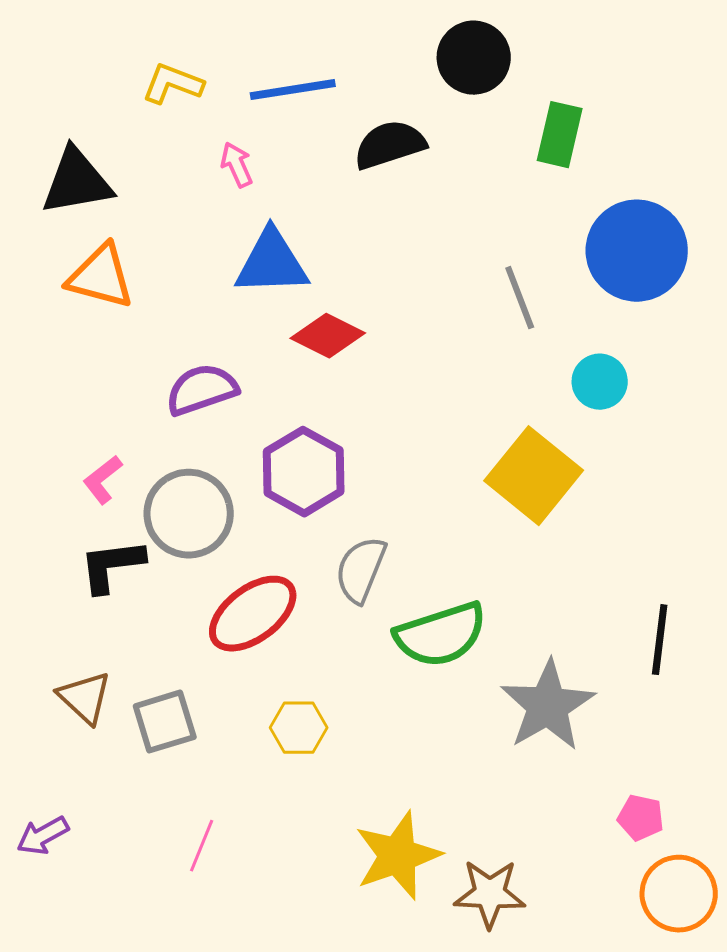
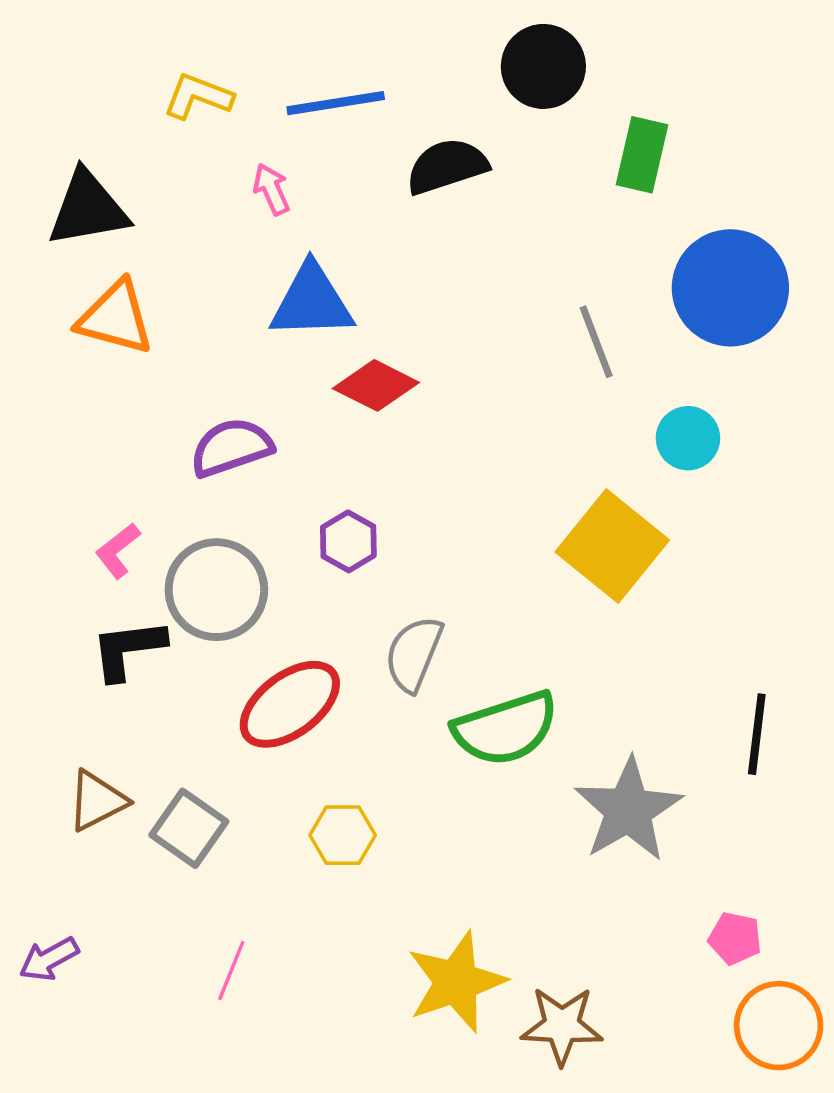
purple hexagon: (304, 472) -> (348, 541), size x0.6
brown triangle: (85, 698) -> (97, 801), turned 50
gray square: (165, 722) -> (189, 828), turned -38

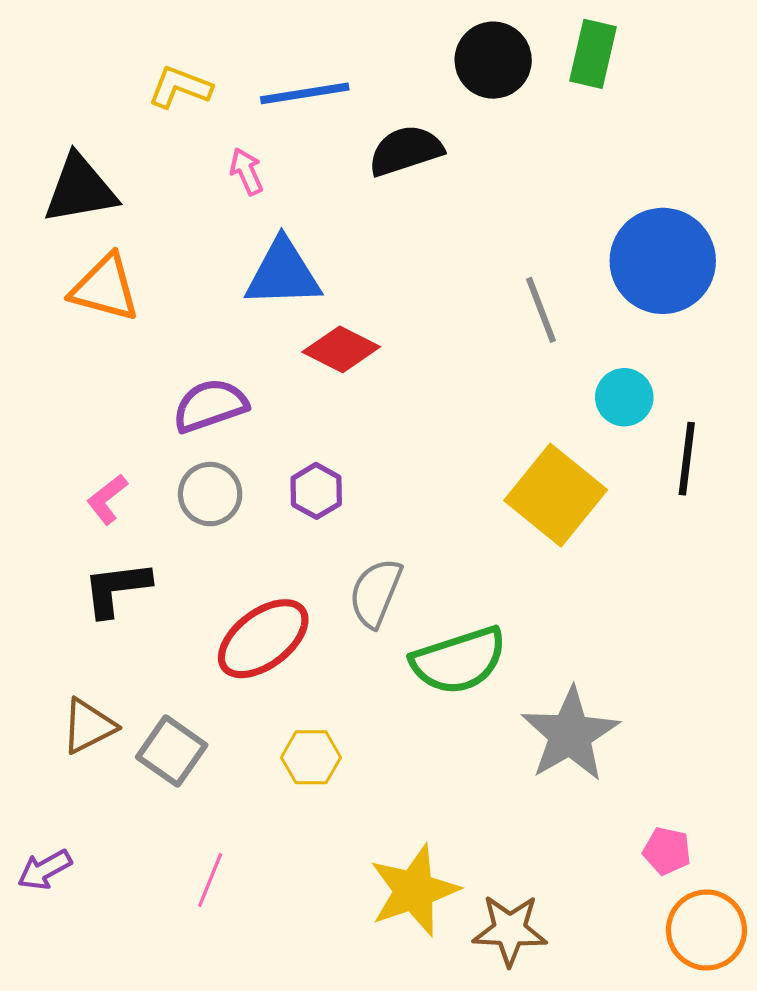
green rectangle: (642, 155) -> (593, 54), moved
gray circle: (216, 590) -> (210, 494), moved, size x0.7
black line: (757, 734) -> (687, 459), moved

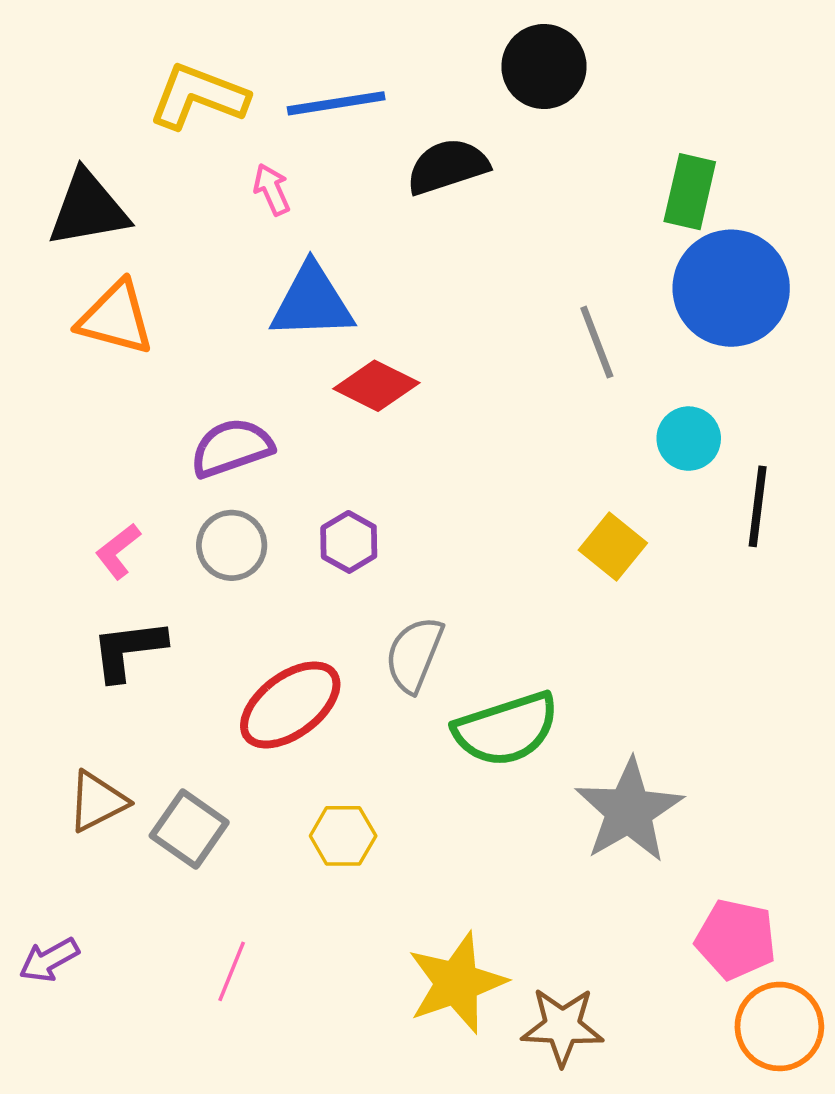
green rectangle: (593, 54) -> (690, 192), moved
yellow L-shape: (180, 87) -> (198, 96), size x1.4
yellow square: (556, 495) -> (613, 547), size x0.6
pink pentagon: (667, 851) -> (736, 939), size x1.5

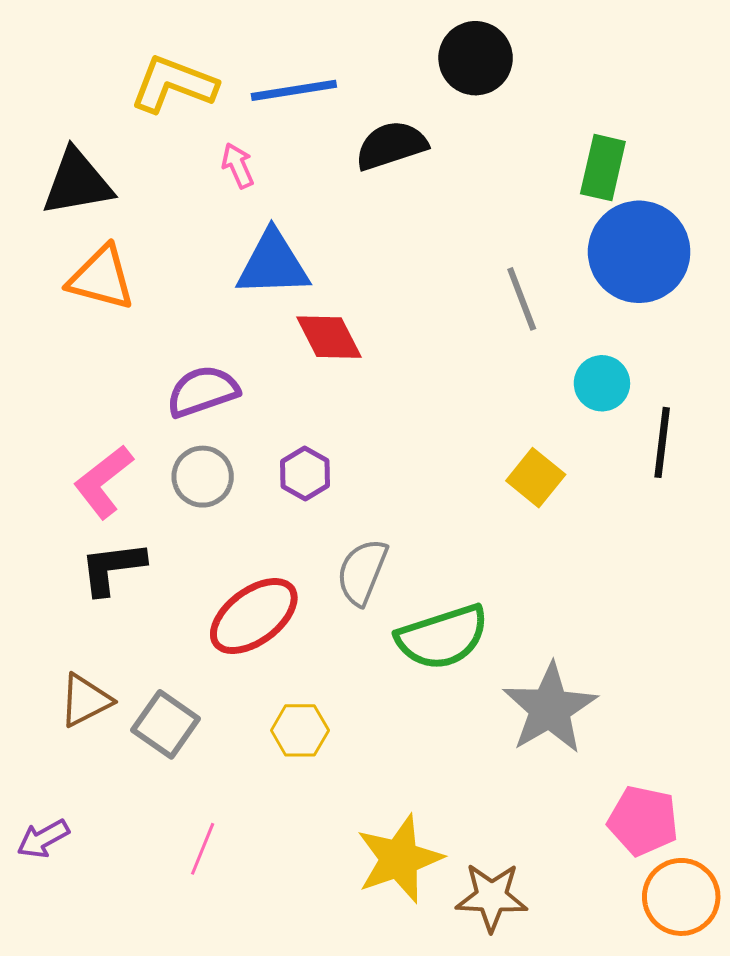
red diamond: (376, 386) -> (329, 337), turned 36
pink L-shape: (118, 551) -> (103, 482), size x1.5

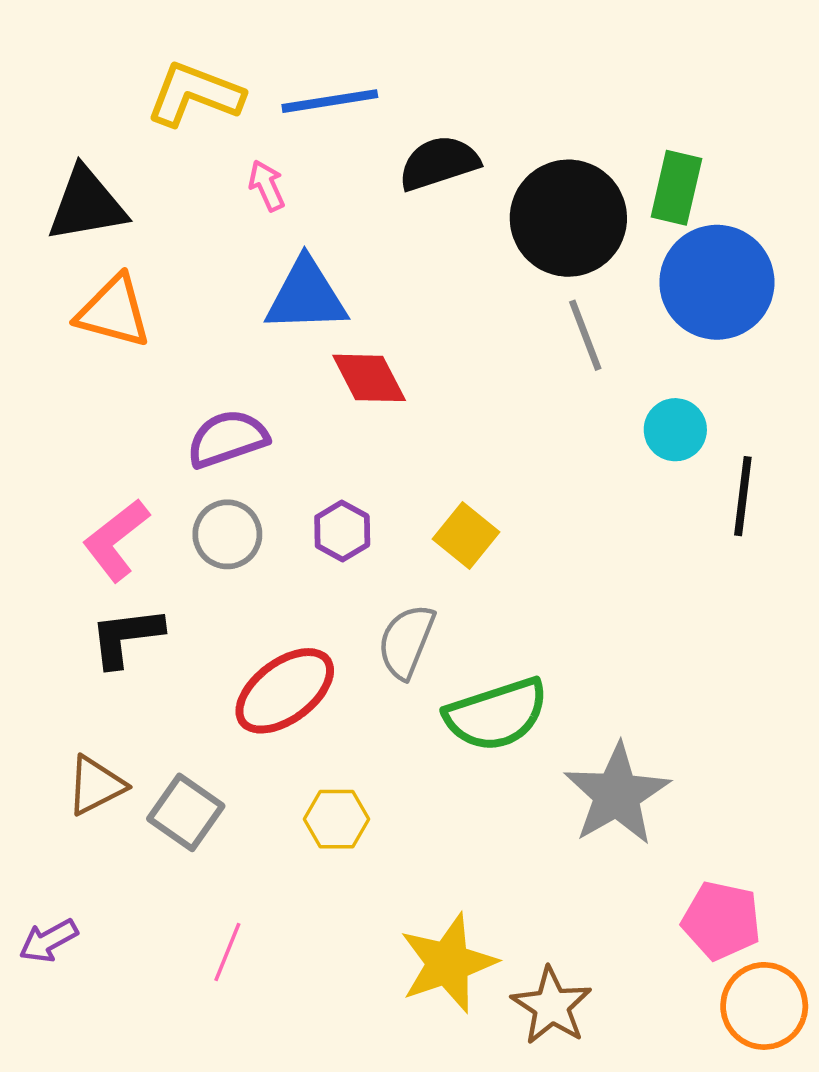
black circle: (476, 58) -> (568, 218), moved, size x1.4
yellow square: (536, 478) -> (466, 536), moved
brown star: (492, 897) -> (551, 1006), turned 30

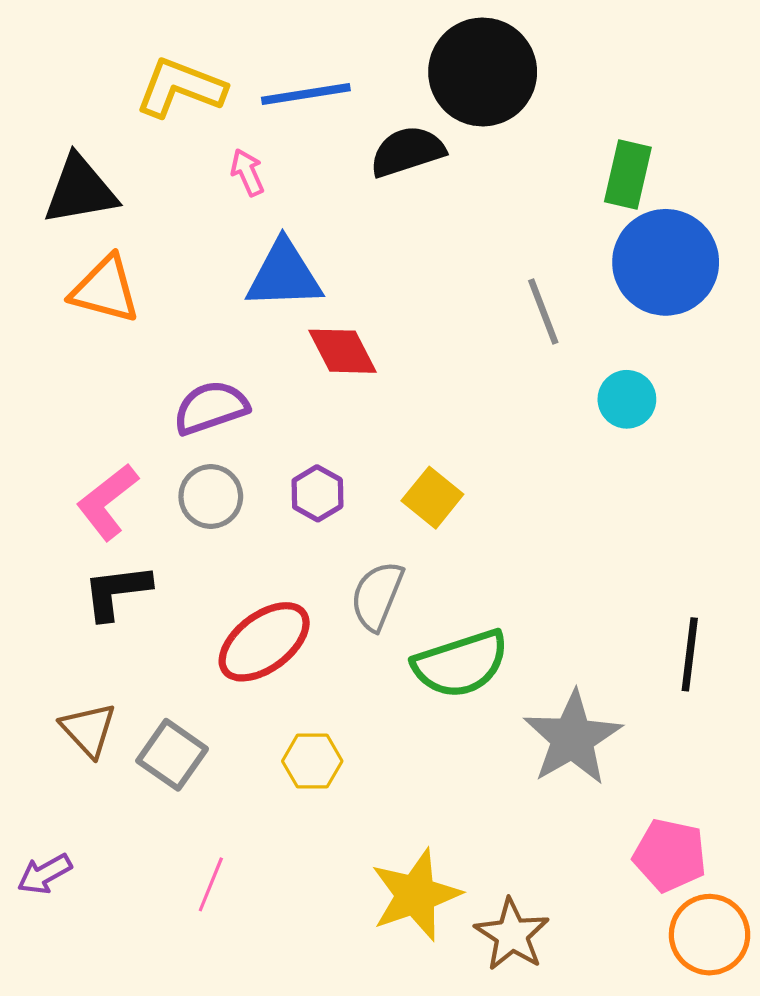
black circle: (568, 218) -> (483, 72), moved
black line: (743, 496) -> (690, 654), moved
brown triangle: (96, 785) -> (88, 730), turned -46

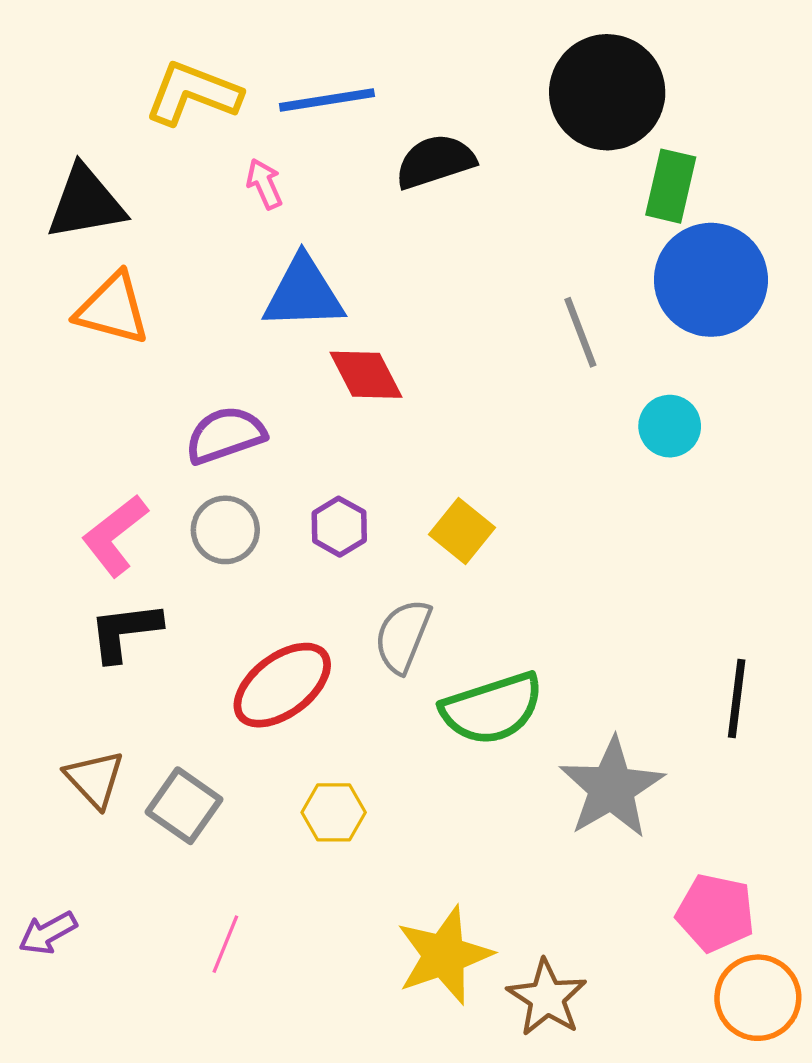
black circle: (483, 72) -> (607, 92), moved

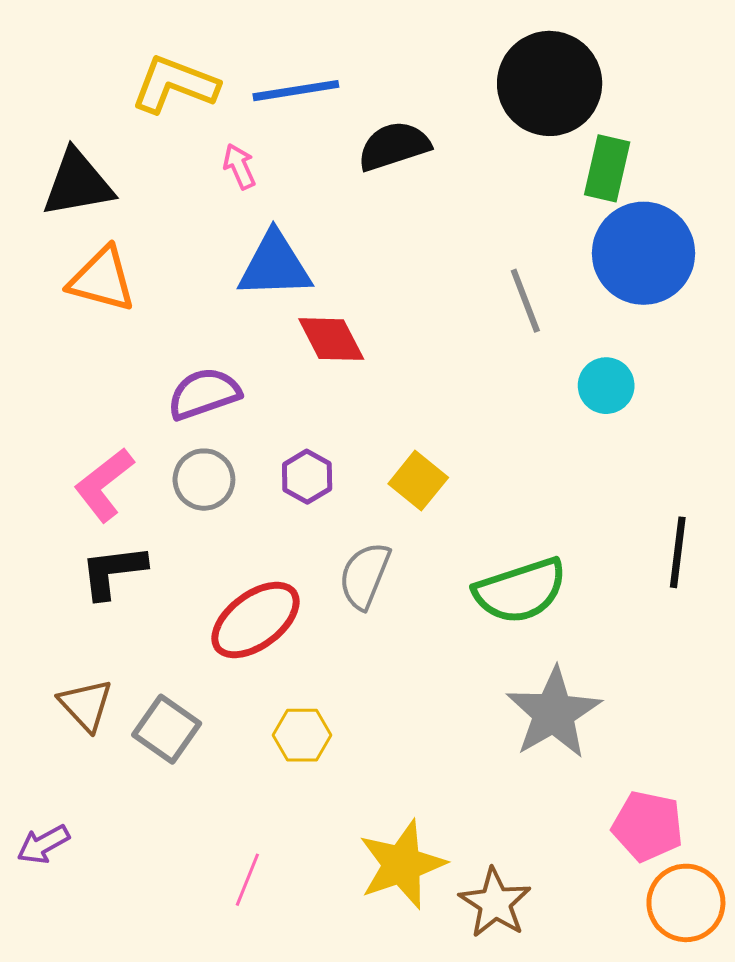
black line: (737, 698) -> (678, 552), moved
green semicircle: (492, 709) -> (520, 591), moved
pink line: (225, 944) -> (247, 880), moved

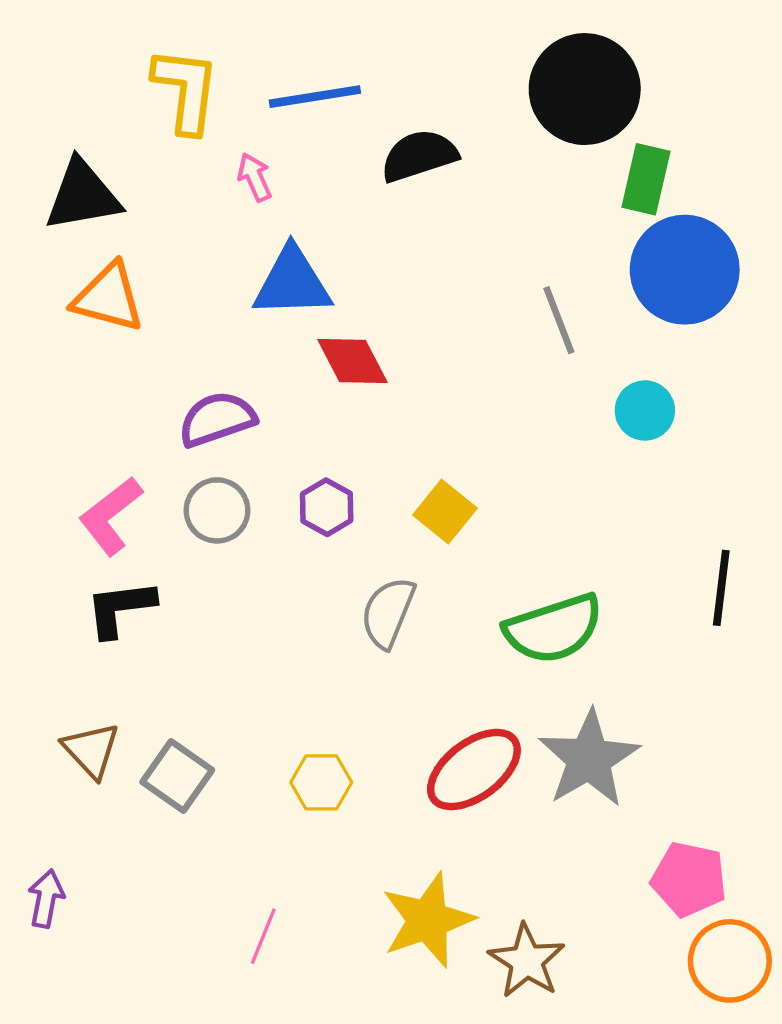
yellow L-shape: (175, 84) -> (186, 90), turned 76
red ellipse: (256, 620) -> (474, 770), moved
purple arrow: (43, 844) -> (46, 899), turned 130

